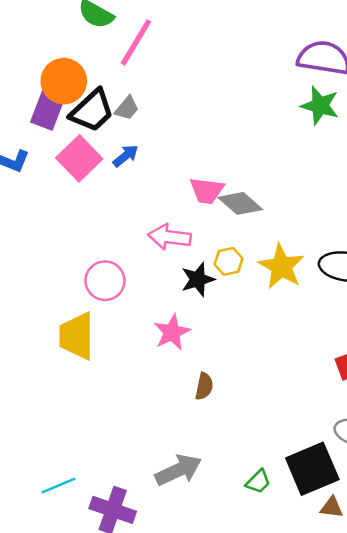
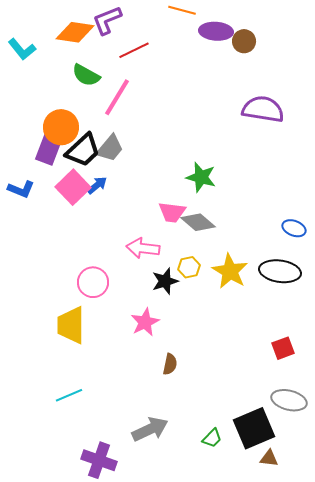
green star: (320, 106) -> (201, 177), moved
gray trapezoid: (127, 108) -> (110, 148), size x1.4
blue arrow: (126, 156) -> (97, 185), moved
cyan line: (59, 485) -> (69, 395), moved

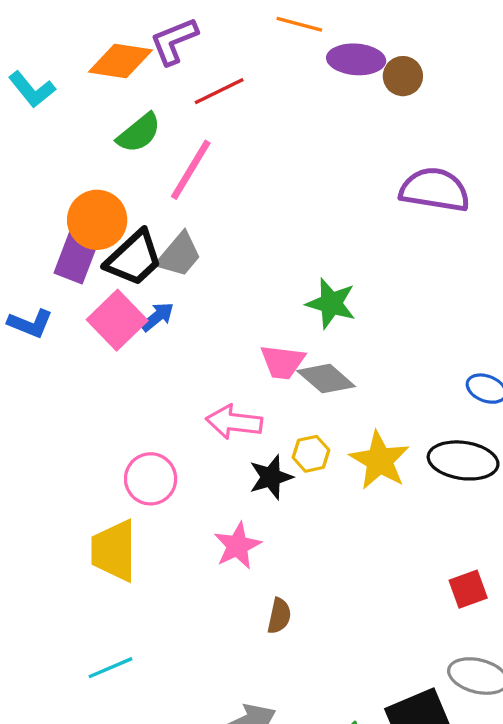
green semicircle: (86, 75) -> (139, 133), turned -68

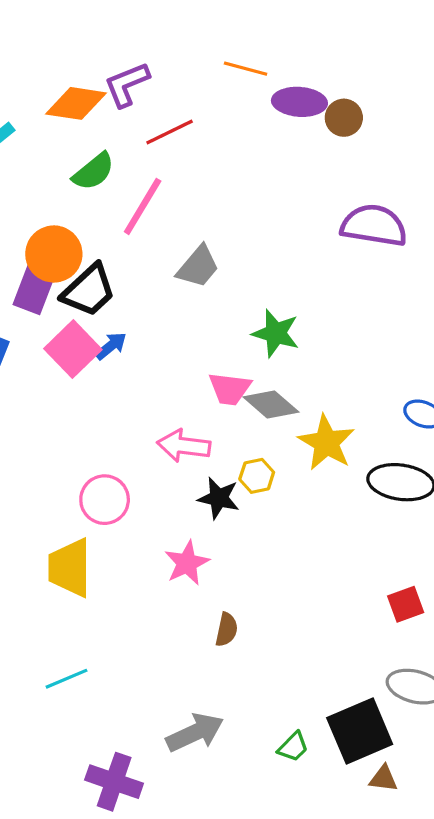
gray trapezoid: (179, 255) -> (198, 267), moved
yellow star: (380, 460) -> (326, 443), moved
black star: (271, 477) -> (219, 498), turned 30

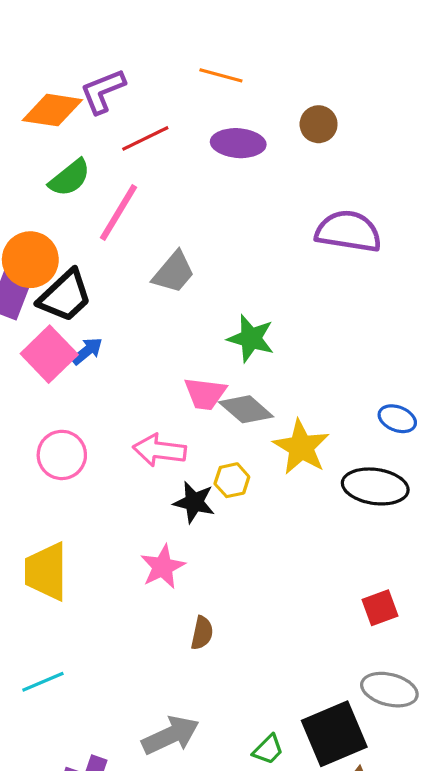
purple ellipse: (299, 102) -> (238, 143), moved
pink circle: (105, 500) -> (62, 455), moved

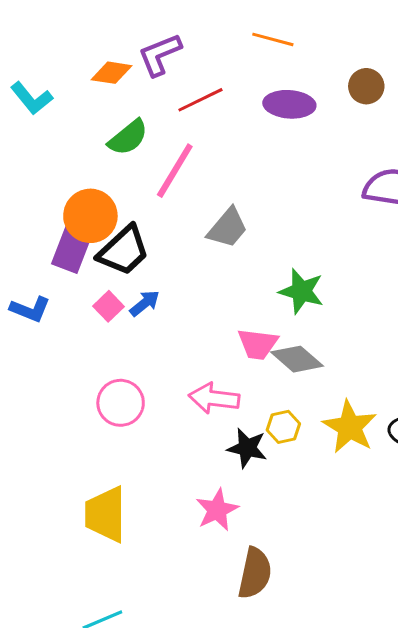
orange diamond: (52, 110) -> (112, 73), size x0.7
pink square: (49, 354) -> (109, 306), size x0.6
yellow star: (301, 447) -> (350, 427), moved
brown semicircle: (202, 633) -> (255, 573), size x1.6

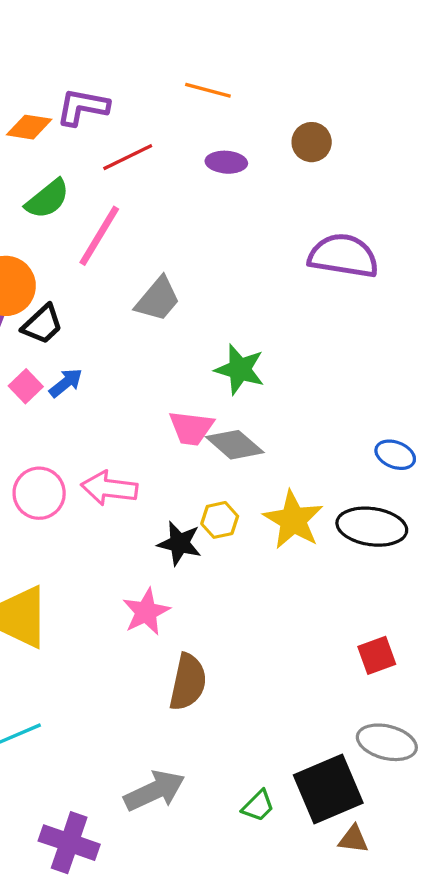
purple L-shape: (160, 55) -> (83, 107), turned 33
purple ellipse: (289, 104) -> (226, 162), size x0.7
black trapezoid: (124, 251) -> (42, 324), size x0.7
pink arrow: (214, 398) -> (109, 488), moved

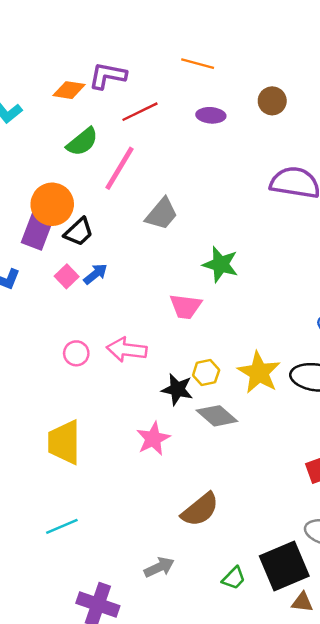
gray diamond: (235, 445) -> (217, 416), moved
pink circle: (39, 493) -> (76, 353), size x0.7
brown semicircle: (188, 682) -> (200, 510), moved, turned 39
gray arrow: (154, 791) -> (159, 567), size x0.7

